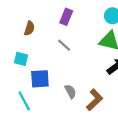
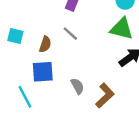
brown semicircle: (29, 28) -> (45, 44), moved
cyan square: (21, 59) -> (15, 36), moved

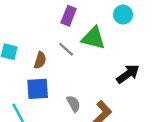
green triangle: (122, 29) -> (93, 38), moved

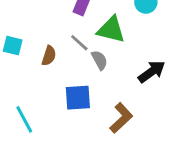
blue square: (38, 89) -> (78, 98), moved
gray semicircle: (74, 104) -> (100, 60), moved

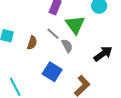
green triangle: (111, 30) -> (75, 25), turned 40
blue square: (78, 98) -> (52, 72), turned 36

